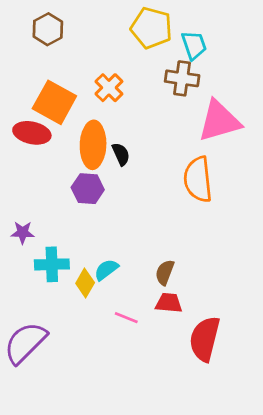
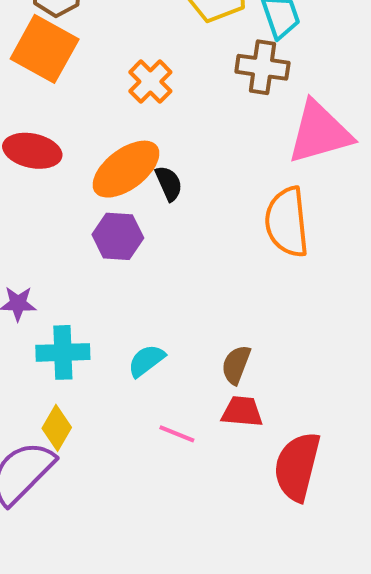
orange square: (54, 102) -> (45, 49), moved
orange ellipse: (93, 145) -> (126, 169), turned 51
yellow diamond: (85, 283) -> (57, 428), moved

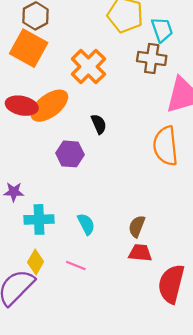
orange cross: (150, 82) -> (88, 67), size x1.4
orange ellipse: (126, 169) -> (49, 106), moved
cyan semicircle: (146, 361) -> (86, 224), turned 100
pink line: (177, 434) -> (76, 265), moved

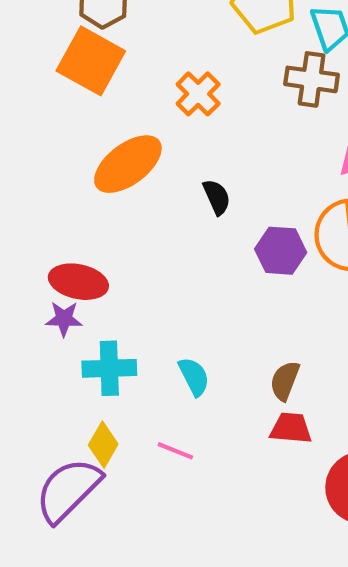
orange cross: (88, 67) -> (198, 94), size x0.7
red ellipse: (22, 106) -> (78, 282), moved
purple hexagon: (70, 154) -> (281, 251), moved

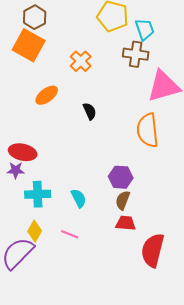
orange ellipse: (128, 164) -> (47, 95), size x0.7
purple hexagon: (281, 251) -> (121, 177), moved

